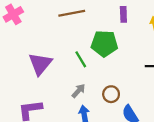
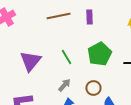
purple rectangle: (123, 14) -> (89, 17), moved
green pentagon: (104, 44) -> (99, 54), moved, turned -30

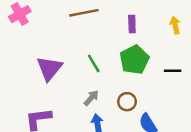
purple rectangle: (89, 17) -> (132, 24), moved

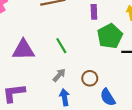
green pentagon: (134, 60) -> (110, 36), moved
purple triangle: (49, 68) -> (23, 50), turned 50

